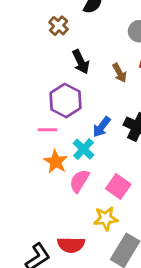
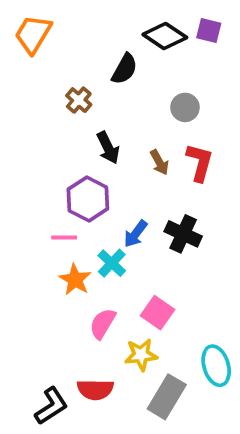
pink semicircle: (79, 181) -> (103, 324), moved

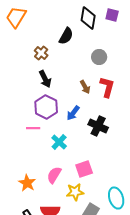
black diamond: (165, 36) -> (88, 18), turned 65
black arrow: (108, 148) -> (45, 79), moved
blue arrow: (136, 234) -> (73, 113), moved
orange star: (75, 280) -> (27, 183), moved
pink square: (158, 313) -> (84, 169), turned 36

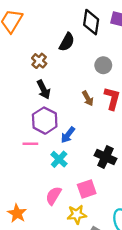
blue arrow: (73, 113) -> (68, 135), moved
black cross: (98, 126) -> (105, 157), moved
orange star: (27, 183) -> (17, 213), moved

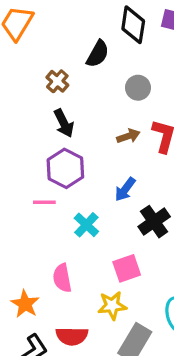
gray circle: (103, 65) -> (138, 88), moved
brown arrow: (88, 98) -> (128, 136), turned -80
blue arrow: (68, 135) -> (125, 189), moved
black cross: (105, 157) -> (154, 222), turned 30
pink semicircle: (54, 196) -> (62, 278), moved, turned -42

